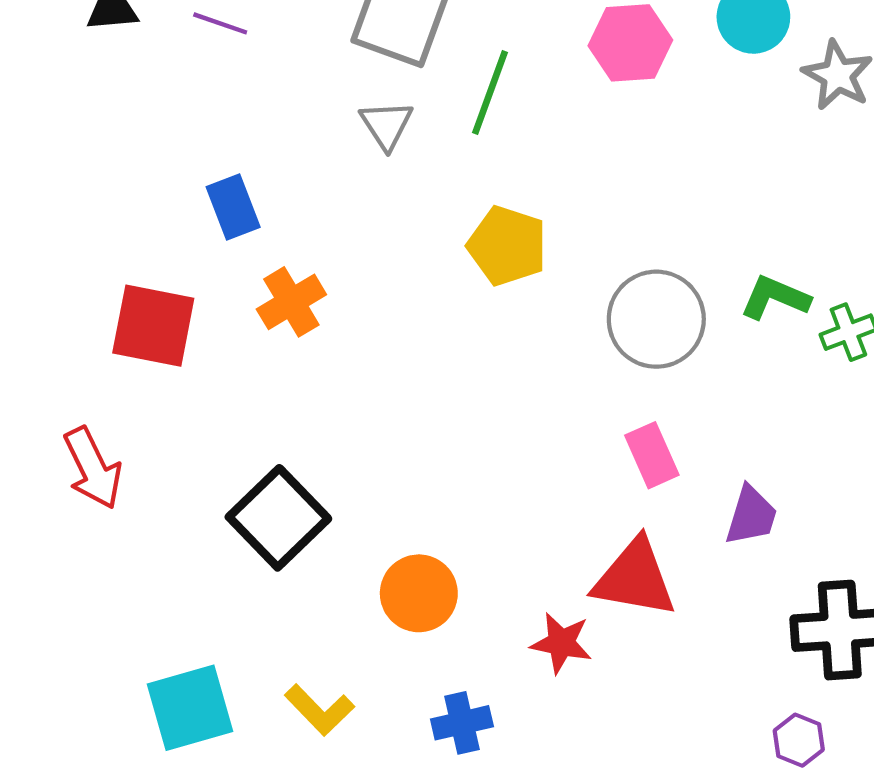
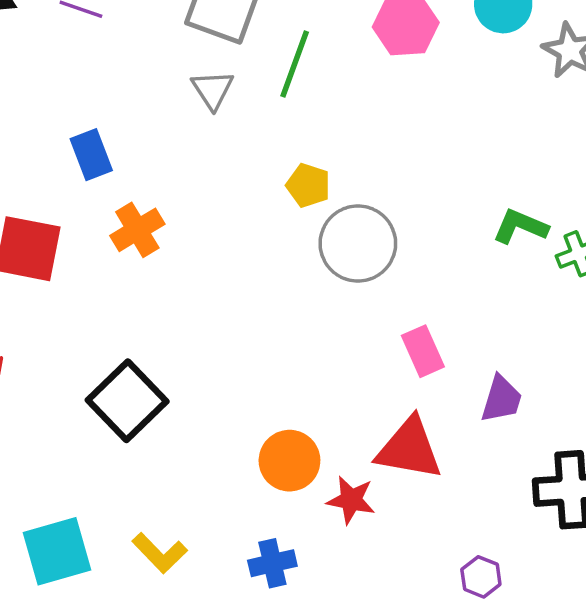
yellow pentagon: (507, 246) -> (308, 185), size x0.7
gray circle: (656, 319) -> (358, 244), moved
orange circle: (419, 593) -> (289, 461), moved
purple hexagon: (799, 740) -> (481, 577), moved

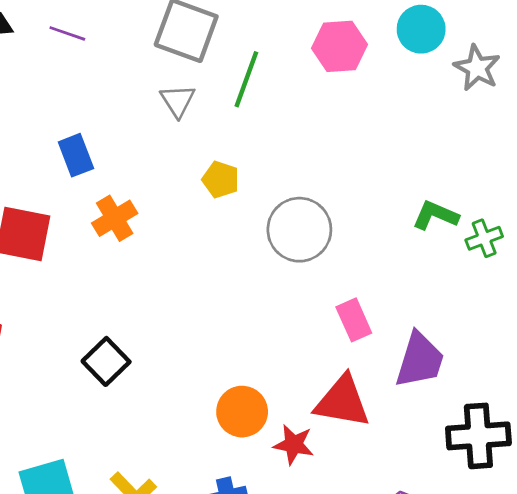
yellow pentagon: (308, 185) -> (221, 180), moved
purple trapezoid: (501, 399) -> (420, 360), size x1.4
black square: (127, 401) -> (106, 361), size x0.7

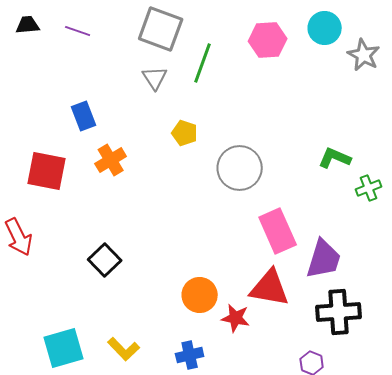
green cross: (484, 238) -> (369, 188), moved
pink rectangle: (354, 320) -> (278, 231), size x1.5
black cross: (478, 436) -> (339, 312), moved

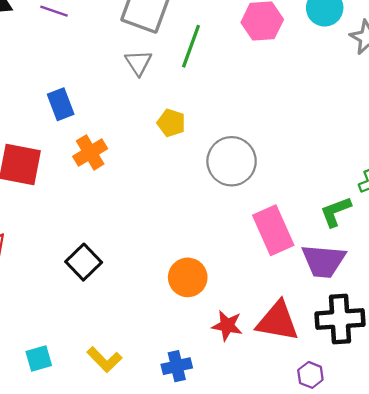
green L-shape: (335, 158) -> (336, 212), moved, turned -44
purple trapezoid: (324, 259) -> (324, 261), turned 78
red triangle: (270, 288) -> (278, 321), moved
orange circle: (200, 295) -> (188, 277), moved
cyan square: (64, 348) -> (39, 358), size x0.6

